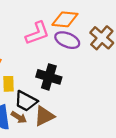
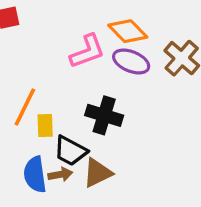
orange diamond: (65, 19) -> (128, 31), turned 40
brown arrow: (19, 117) -> (60, 174), turned -42

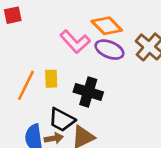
pink L-shape: (87, 51) -> (75, 42), turned 68
yellow rectangle: (45, 126) -> (51, 79), moved

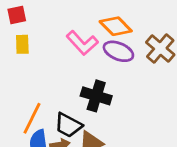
yellow rectangle: (51, 79) -> (22, 44), moved
orange line: (26, 85) -> (32, 118), moved

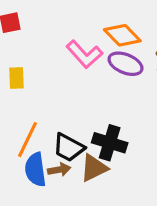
yellow rectangle: (22, 44) -> (16, 78), moved
black cross: (96, 96) -> (110, 143), moved

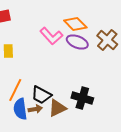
black cross: (110, 143) -> (82, 98), moved

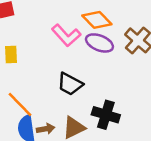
orange line: (15, 90) -> (20, 105), turned -70
black trapezoid: (41, 95) -> (70, 84), moved

